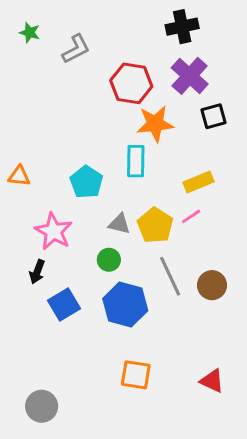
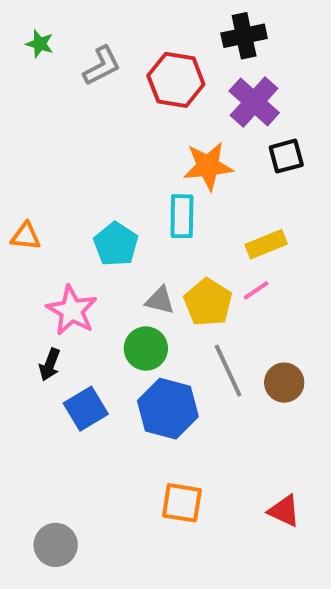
red hexagon: (131, 83) -> (176, 80), moved
green circle: (109, 260) -> (146, 348), size x1.4

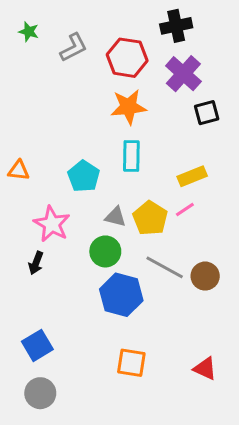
orange star: (208, 166) -> (128, 107), moved
gray line: (228, 371) -> (165, 267), turned -36
blue square: (86, 409) -> (37, 345), moved

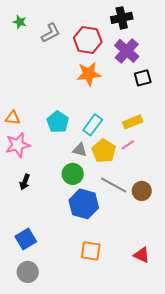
cyan rectangle: (131, 156) -> (93, 125), moved, turned 35
pink star: (52, 224) -> (18, 145), moved, turned 30

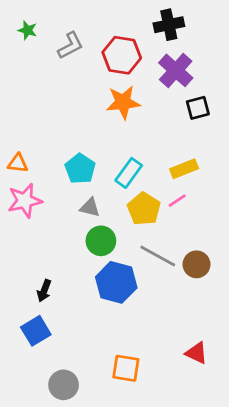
gray triangle: (80, 150) -> (90, 208), moved
black arrow: (25, 182) -> (44, 291), moved
orange square: (91, 251) -> (126, 368), moved
gray circle: (28, 272) -> (64, 385), moved

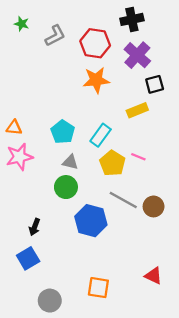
yellow rectangle: (184, 169) -> (137, 110), moved
pink line: (177, 201) -> (138, 157), turned 56
green circle: (101, 241) -> (66, 187), moved

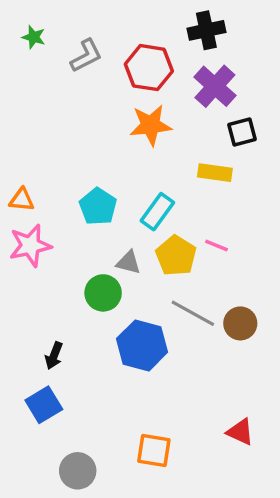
yellow rectangle: (137, 110) -> (215, 173), turned 30
gray triangle: (70, 162) -> (128, 262), moved

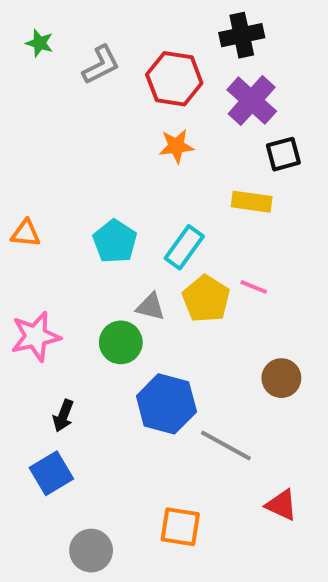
orange star: (151, 125) -> (176, 146), size x0.7
pink star: (30, 245) -> (36, 336), moved
gray line: (193, 313) -> (226, 445), moved

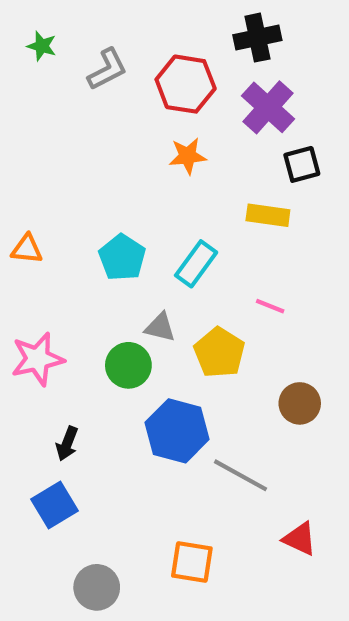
yellow pentagon: (206, 299) -> (219, 353), moved

